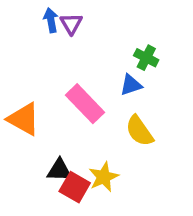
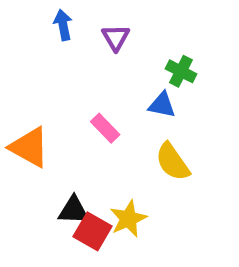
purple triangle: (71, 24) -> (116, 38), moved
blue triangle: (131, 85) -> (162, 105), turned 30
pink rectangle: (85, 104) -> (105, 128), size x0.6

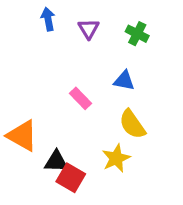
green cross: (181, 71) -> (137, 34), moved
orange triangle: (29, 147) -> (22, 136), moved
yellow star: (128, 219) -> (116, 158), moved

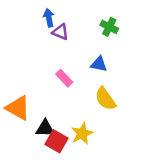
blue arrow: (48, 19) -> (49, 18), moved
purple triangle: (89, 29) -> (60, 32), moved, turned -36
yellow star: (116, 158) -> (82, 133), moved

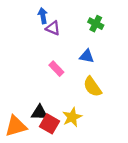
orange triangle: (18, 108) -> (16, 126), moved, turned -45

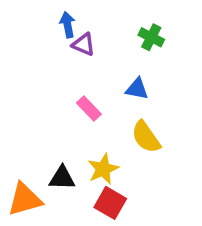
yellow star: (72, 117) -> (103, 169), moved
red square: (50, 124) -> (110, 203), moved

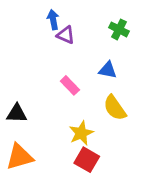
black triangle: (62, 178) -> (17, 113), moved

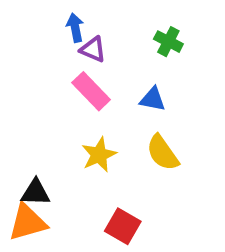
pink rectangle: (70, 85) -> (91, 91), moved, size x1.4
black triangle: (17, 113) -> (35, 192), moved
yellow star: (81, 133) -> (99, 155), moved

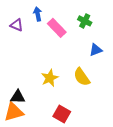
purple triangle: (93, 49) -> (17, 25), moved
pink rectangle: (91, 91) -> (57, 28), moved
blue triangle: (153, 99) -> (96, 50), moved, turned -32

